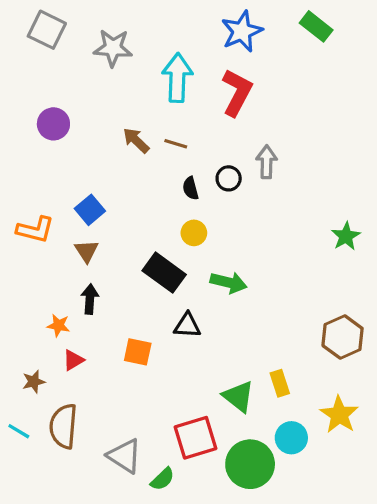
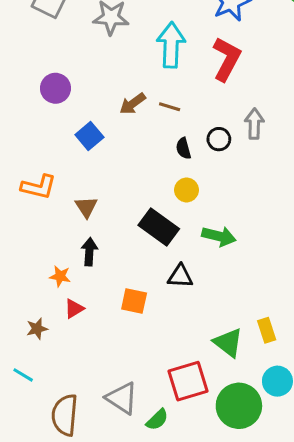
brown arrow: (136, 140) -> (133, 104), turned -80
blue square: (90, 210) -> (89, 136), moved
brown semicircle: (63, 426) -> (65, 415), moved

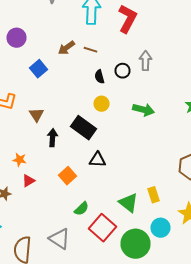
green arrow: (219, 236) -> (144, 110), moved
black arrow: (89, 252) -> (52, 138), moved
orange square: (134, 301) -> (68, 176), turned 36
red square: (188, 381) -> (102, 228), turned -32
green semicircle: (157, 420) -> (82, 209), moved

